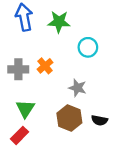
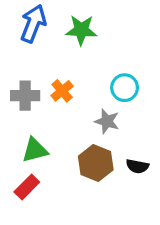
blue arrow: (24, 17) -> (33, 24), turned 32
cyan circle: (88, 47) -> (125, 88), moved
green triangle: (25, 109) -> (35, 150), turned 42

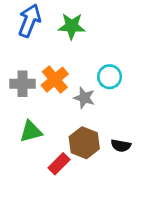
orange cross: (62, 91) -> (55, 80), size x1.4
gray star: (107, 121) -> (84, 98), moved
red rectangle: (27, 187) -> (59, 164), moved

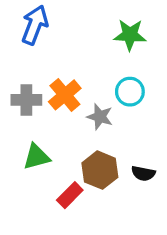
green star: (72, 26) -> (130, 35), moved

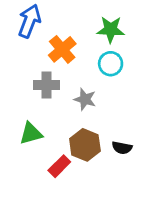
cyan circle: (130, 92) -> (111, 64), moved
orange cross: (65, 95) -> (62, 49), moved
gray cross: (26, 100) -> (47, 85), moved

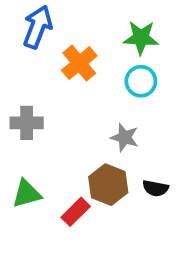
gray cross: (47, 85) -> (27, 123), moved
gray star: (85, 99) -> (125, 137), moved
green triangle: (31, 133) -> (27, 194), moved

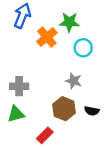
green star: (141, 38) -> (69, 22), moved
gray cross: (27, 123) -> (19, 86), moved
red rectangle: (76, 212) -> (45, 135), moved

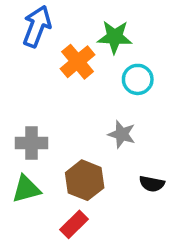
brown hexagon: (64, 109) -> (85, 180), moved

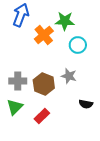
brown hexagon: (85, 180) -> (44, 84), moved
green triangle: (26, 189) -> (15, 107), turned -30
red rectangle: (74, 224) -> (42, 116), moved

